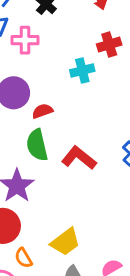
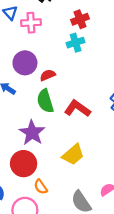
red cross: (109, 45) -> (80, 19), moved
yellow trapezoid: (65, 242) -> (73, 155), moved

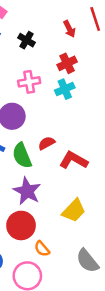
pink cross: (31, 23) -> (29, 82), moved
red semicircle: (48, 75) -> (47, 143), moved
green semicircle: (45, 101) -> (22, 156), moved

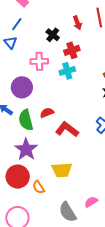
black cross: (27, 40) -> (53, 35), moved
yellow trapezoid: (74, 211) -> (62, 170), turned 35
orange semicircle: (42, 249) -> (38, 187), moved

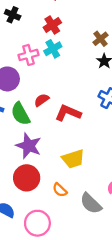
black cross: (53, 35) -> (13, 15), moved
pink cross: (39, 61) -> (28, 55), moved
orange semicircle: (38, 187) -> (60, 190), moved

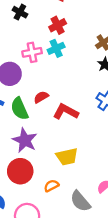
orange semicircle: (60, 190) -> (51, 186), turned 104

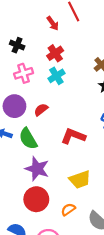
pink cross: (32, 52) -> (24, 73), moved
red semicircle: (41, 97) -> (41, 110), moved

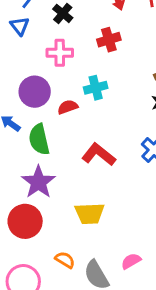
cyan cross: (56, 76) -> (96, 88), moved
orange semicircle: (68, 209) -> (65, 260), moved, turned 48

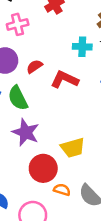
cyan cross: (96, 88) -> (82, 47), moved, turned 30
red L-shape: (99, 154) -> (65, 80), moved
red circle: (25, 221) -> (43, 168), moved

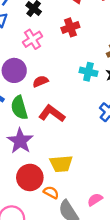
pink cross: (18, 24) -> (33, 39), turned -30
red L-shape: (65, 80) -> (52, 114), moved
orange semicircle: (62, 190) -> (51, 192), moved

